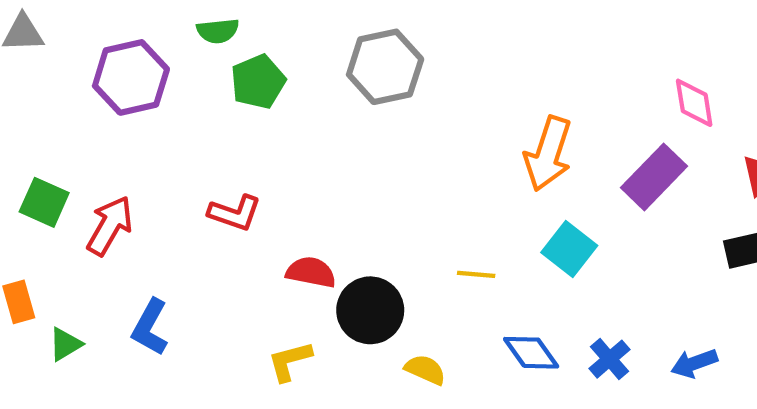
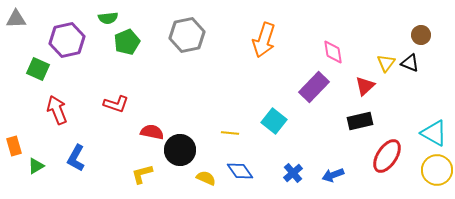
orange arrow: (548, 154) -> (264, 40), moved
green square: (44, 202) -> (38, 69), moved
red arrow: (110, 226) -> (57, 110), turned -52
blue diamond: (531, 353) -> (240, 171), moved

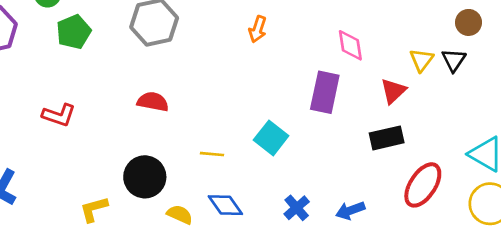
orange arrow: (264, 40) -> (258, 29), size x0.6
black triangle: (410, 63) -> (454, 60), turned 42
purple rectangle: (314, 87) -> (325, 92), turned -32
red semicircle: (152, 132) -> (153, 102), moved

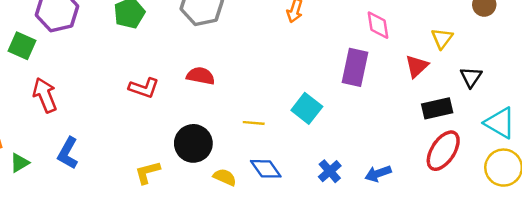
black triangle: (454, 60) -> (471, 77), moved
red L-shape: (59, 115) -> (144, 88), moved
black rectangle: (387, 138) -> (437, 108), moved

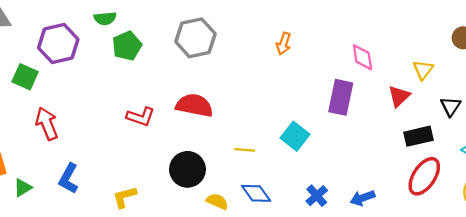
red semicircle: (201, 76) -> (194, 105), size x1.4
yellow L-shape: (147, 172) -> (125, 197), moved

